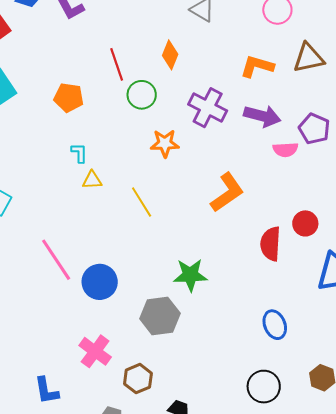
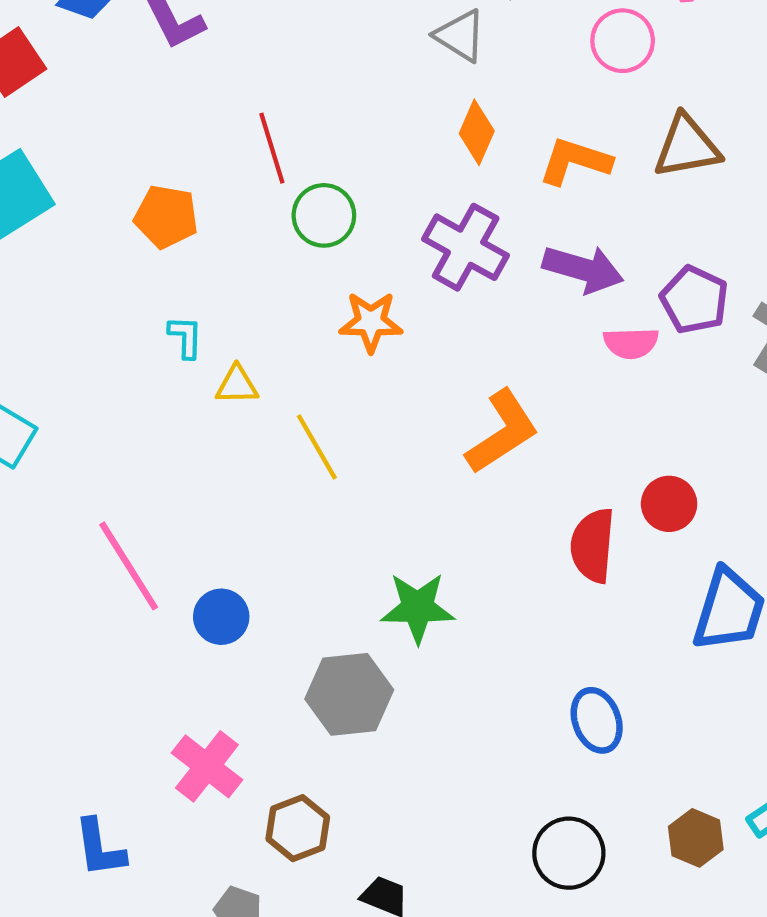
orange diamond: (170, 55) -> (477, 132), moved
yellow triangle: (92, 180) -> (237, 385), moved
blue circle: (100, 282) -> (221, 617), size x0.7

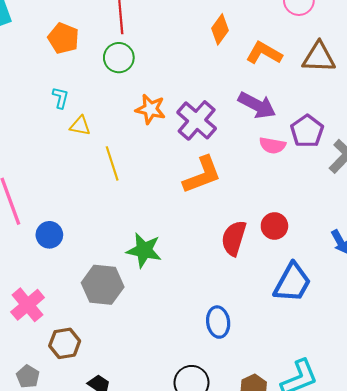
green circle: (324, 215) -> (119, 58), moved
purple cross: (466, 247) -> (197, 120), moved

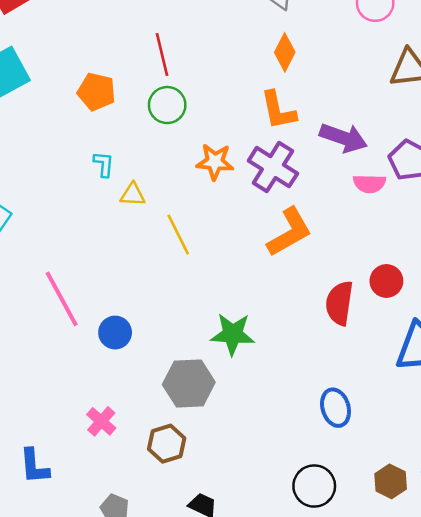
orange L-shape: (264, 53) -> (278, 110), moved, turned -123
pink cross: (28, 305) -> (101, 421), size x0.7
brown hexagon: (65, 343) -> (167, 444), moved

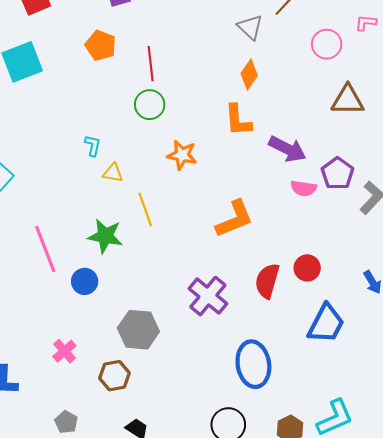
orange pentagon: (96, 92) -> (101, 45), moved
purple cross: (273, 167) -> (208, 296), moved
green star: (233, 334) -> (105, 236), moved
blue ellipse: (336, 408) -> (253, 364), size x1.5

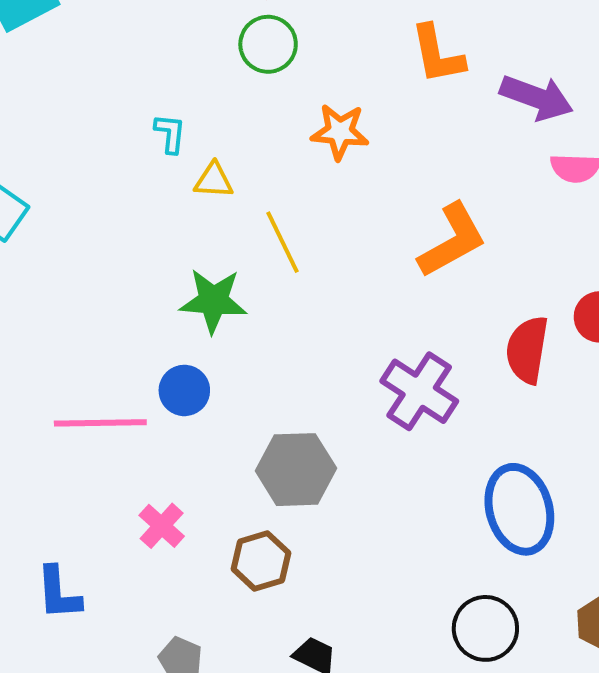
pink line: (45, 249) -> (100, 423), moved, turned -63

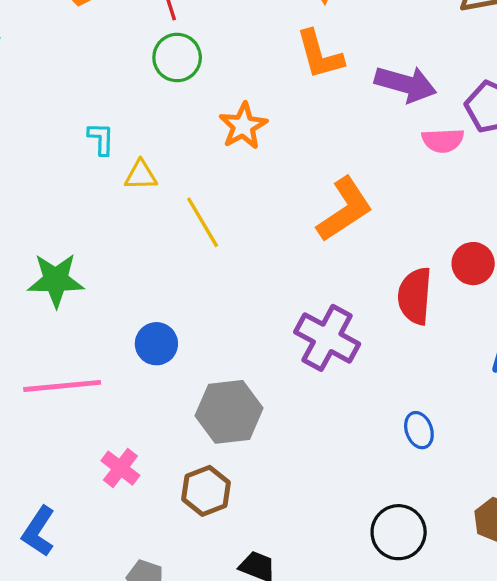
orange star: (340, 132) -> (243, 126), turned -30
green star: (213, 301) -> (56, 280), moved
blue circle: (184, 390) -> (156, 344), moved
blue ellipse: (519, 509) -> (419, 430), size x0.5
blue L-shape: (59, 593) -> (39, 531), turned 42

